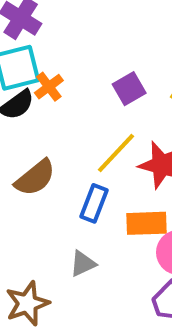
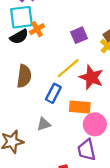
brown semicircle: (35, 178) -> (24, 76), turned -50

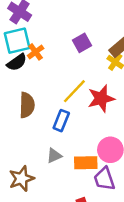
purple square: (79, 35) -> (82, 43), moved
red star: (91, 77) -> (101, 99), turned -30
orange rectangle: (80, 107) -> (86, 163), moved

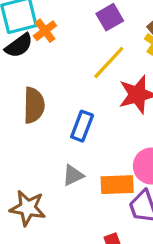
yellow line: (74, 91) -> (109, 63), moved
brown star: (21, 179) -> (28, 208), turned 30

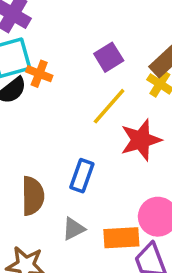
orange cross: (45, 31) -> (39, 74), turned -30
brown semicircle: (34, 105) -> (33, 196), moved

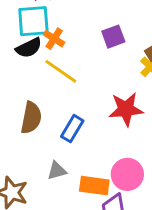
yellow line: (109, 106) -> (61, 71), moved, turned 72
brown semicircle: (33, 196) -> (31, 118), moved

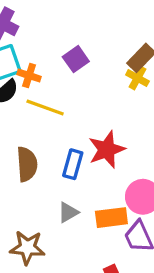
purple square: (113, 37) -> (76, 59), moved
red star: (126, 109) -> (107, 150), moved

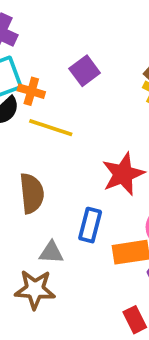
blue rectangle: (73, 164) -> (90, 225), moved
gray triangle: (68, 212) -> (51, 253), moved, turned 35

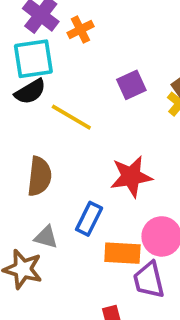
purple square: (85, 71) -> (131, 85), moved
orange cross: (31, 91) -> (80, 30), moved, turned 35

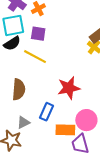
purple square: (131, 85) -> (38, 34), moved, turned 35
gray triangle: (46, 237) -> (23, 122), turned -40

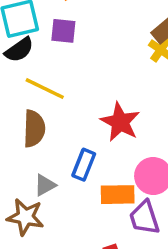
yellow line: (35, 57) -> (45, 89), moved
red star: (69, 88) -> (120, 122), turned -30

